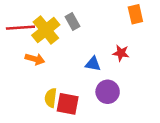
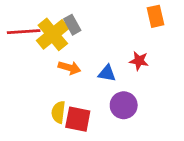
gray rectangle: (72, 22) -> (72, 25), moved
orange arrow: (35, 59) -> (69, 68), moved

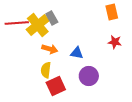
red star: (139, 61) -> (115, 42), moved
yellow semicircle: (58, 112) -> (46, 70), moved
red square: (78, 119) -> (56, 86), turned -36

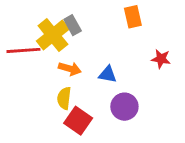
orange rectangle: (112, 12) -> (133, 17), moved
red line: (17, 23) -> (23, 50), moved
red square: (56, 86) -> (78, 121), turned -30

